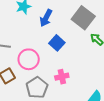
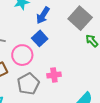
blue square: (57, 43) -> (40, 38), moved

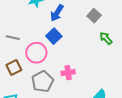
gray square: (80, 18) -> (94, 16), size x0.6

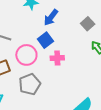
pink cross: (68, 73) -> (57, 58), moved

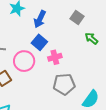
gray pentagon: (30, 84) -> (64, 84), moved, turned 30

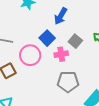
gray square: (77, 17) -> (75, 41), moved
blue arrow: (40, 19) -> (61, 16), moved

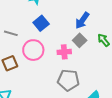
blue arrow: (61, 16) -> (82, 20), moved
blue square: (47, 38) -> (41, 23), moved

